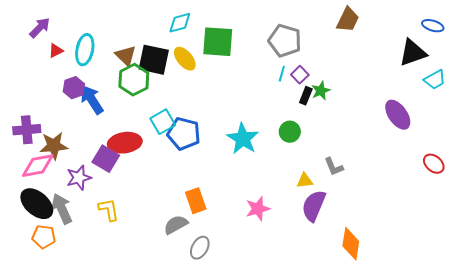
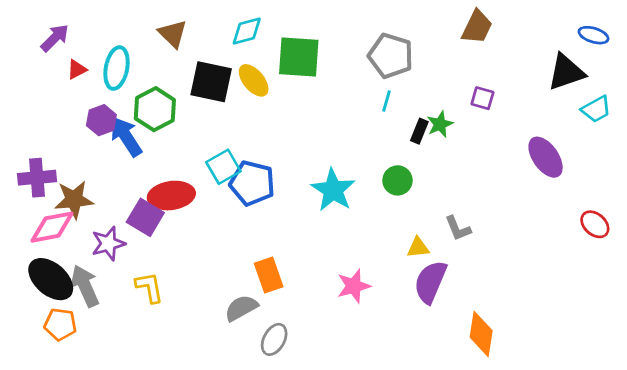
brown triangle: (126, 56) -> (173, 34), moved
purple square: (300, 75) -> (482, 98), moved, turned -30
green hexagon: (134, 80) -> (155, 109), moved

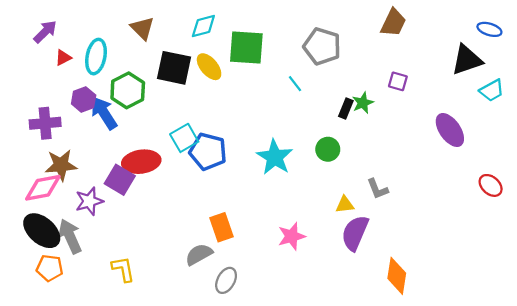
cyan line: (387, 101) -> (295, 84), moved, turned -54
purple cross: (37, 178) -> (45, 123), moved
yellow L-shape: (149, 287) -> (123, 269), moved

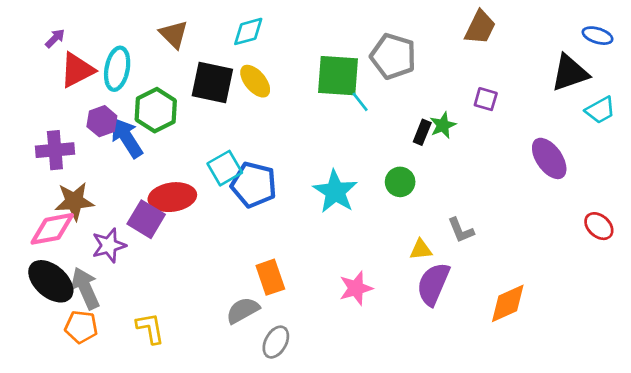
purple arrow: (45, 32) -> (55, 38), size x0.7
green square: (246, 47) -> (338, 76), moved
red triangle: (63, 58) -> (77, 70), size x1.8
orange pentagon: (50, 268) -> (81, 327), moved
orange diamond: (397, 276) -> (508, 303), moved, turned 57

